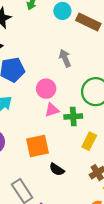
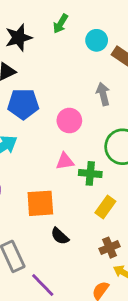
gray arrow: (65, 58) -> (103, 94), moved
pink circle: (46, 89) -> (69, 121), moved

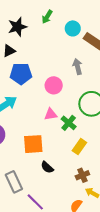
green cross: (90, 173) -> (69, 123), turned 35

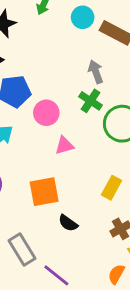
pink circle: (54, 85) -> (46, 113), moved
green cross: (69, 123) -> (91, 101), moved

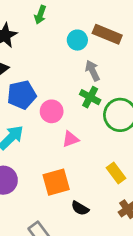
cyan circle: (83, 17) -> (77, 40), moved
yellow rectangle: (111, 188) -> (116, 173), turned -60

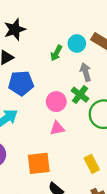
green arrow: (40, 15) -> (56, 53), moved
pink circle: (52, 111) -> (56, 102), moved

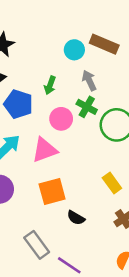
green arrow: (56, 53) -> (50, 85), moved
blue pentagon: (21, 83) -> (18, 104), turned 30
pink triangle: (57, 128) -> (45, 150), moved, size x1.5

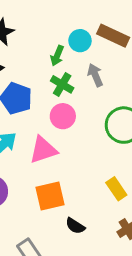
green arrow: (50, 85) -> (57, 56), moved
green cross: (87, 107) -> (62, 84), moved

